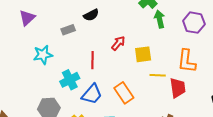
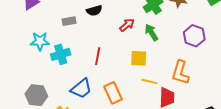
green arrow: (160, 19) -> (151, 32), moved, turned -30
red arrow: (118, 43) -> (127, 25), moved
red line: (92, 60) -> (98, 56), moved
cyan cross: (70, 80) -> (61, 54), moved

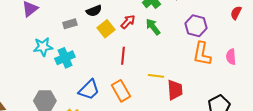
red line: (98, 56) -> (123, 56), moved
yellow square: (139, 58) -> (106, 29), moved, turned -36
orange L-shape: (180, 73) -> (202, 54), moved

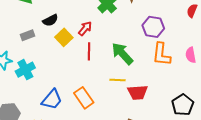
green arrow: (153, 27) -> (122, 54), moved, size x1.4
red line: (123, 56) -> (89, 51), moved
red trapezoid: (175, 90) -> (138, 92), turned 95

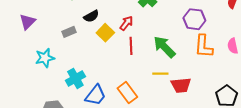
cyan cross: (25, 70) -> (75, 78), moved

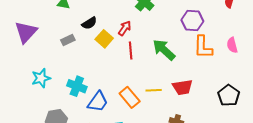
purple triangle: (27, 22) -> (26, 32), size x1.4
cyan star: (45, 58) -> (41, 78), moved
yellow line: (160, 74) -> (154, 90), moved
cyan cross: (75, 78) -> (77, 86), turned -36

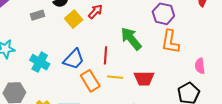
pink semicircle: (232, 45) -> (200, 66), moved
red line: (131, 51) -> (106, 55), moved
blue trapezoid: (98, 102) -> (74, 59), moved

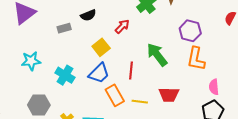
yellow square: (74, 19) -> (101, 47), moved
pink semicircle: (200, 66) -> (214, 87), moved
yellow line: (115, 77) -> (140, 102), moved

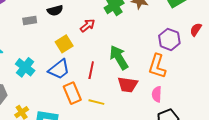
purple hexagon: (190, 31) -> (169, 39), moved
pink semicircle: (214, 87) -> (157, 94), moved
red trapezoid: (169, 95) -> (128, 85), moved

